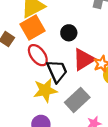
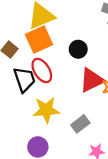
black trapezoid: (57, 71) -> (24, 79), moved
gray rectangle: (77, 100) -> (80, 124), size x0.7

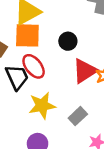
orange square: (39, 39) -> (27, 35), turned 32

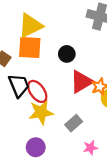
red ellipse: (34, 66) -> (37, 91), moved

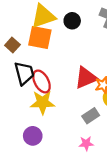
black circle: (67, 54) -> (72, 21), moved
gray rectangle: (74, 123) -> (91, 116), moved

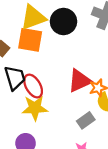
black circle: (72, 21) -> (63, 21), size x1.5

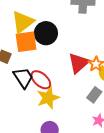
black circle: (63, 21) -> (46, 33), moved

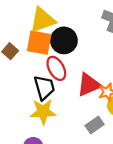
black trapezoid: (23, 78) -> (44, 88), moved
red ellipse: (41, 80) -> (56, 68), moved

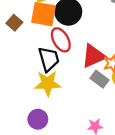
gray rectangle: (95, 125) -> (99, 79), moved, turned 72

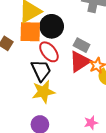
gray rectangle: (99, 79) -> (82, 45), moved

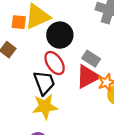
orange square: (30, 32) -> (19, 22), moved, size x0.6

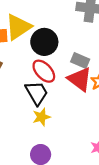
red triangle: (88, 77) -> (80, 79), turned -45
yellow star: (45, 107) -> (41, 117), size x0.7

